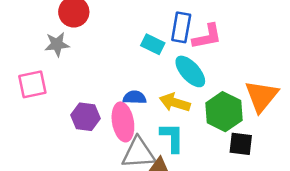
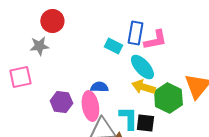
yellow arrow: (175, 103) -> (143, 87), moved
black square: (241, 144) -> (145, 123), moved

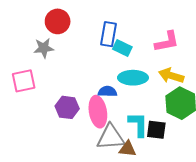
blue rectangle: (135, 33) -> (109, 34), moved
cyan ellipse: (142, 67) -> (133, 78), moved, turned -48
yellow arrow: (143, 87) -> (171, 76), moved

